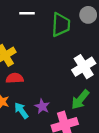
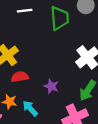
purple star: (42, 106) -> (51, 86), moved

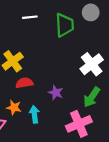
cyan arrow: (30, 108) -> (34, 114), turned 35

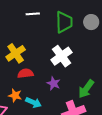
gray circle: (91, 12) -> (91, 22), moved
white cross: (92, 64) -> (61, 56), moved
cyan arrow: (34, 114) -> (33, 102), turned 119

